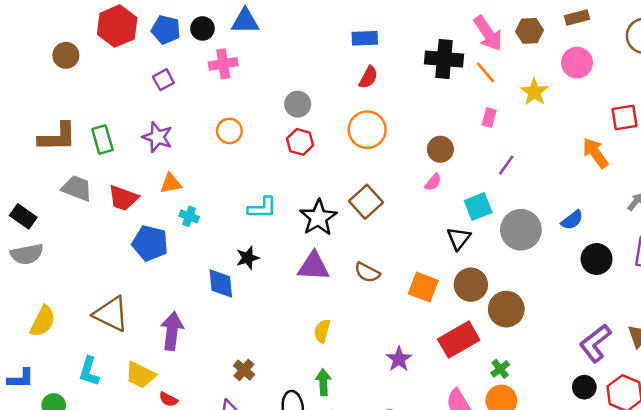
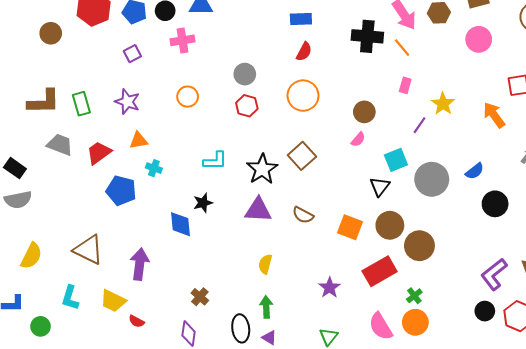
yellow star: (534, 92) -> (443, 104), moved
red trapezoid: (123, 198) -> (99, 153), turned 124

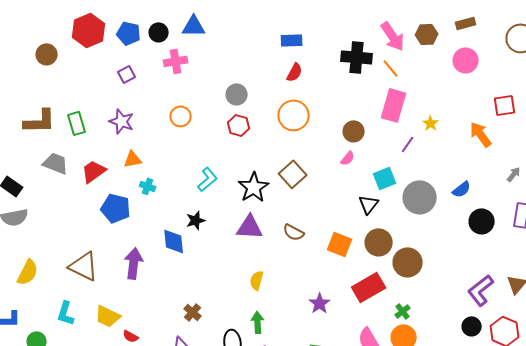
pink rectangle: (405, 85) -> (394, 105), size x2.0
yellow star: (443, 104) -> (431, 123), size x0.7
cyan L-shape: (215, 161) -> (208, 179), turned -40
purple arrow: (140, 264) -> (134, 263), moved

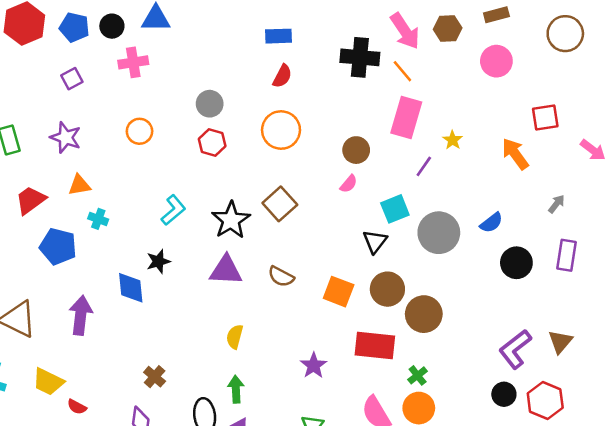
red rectangle: (369, 287) -> (375, 345), turned 36

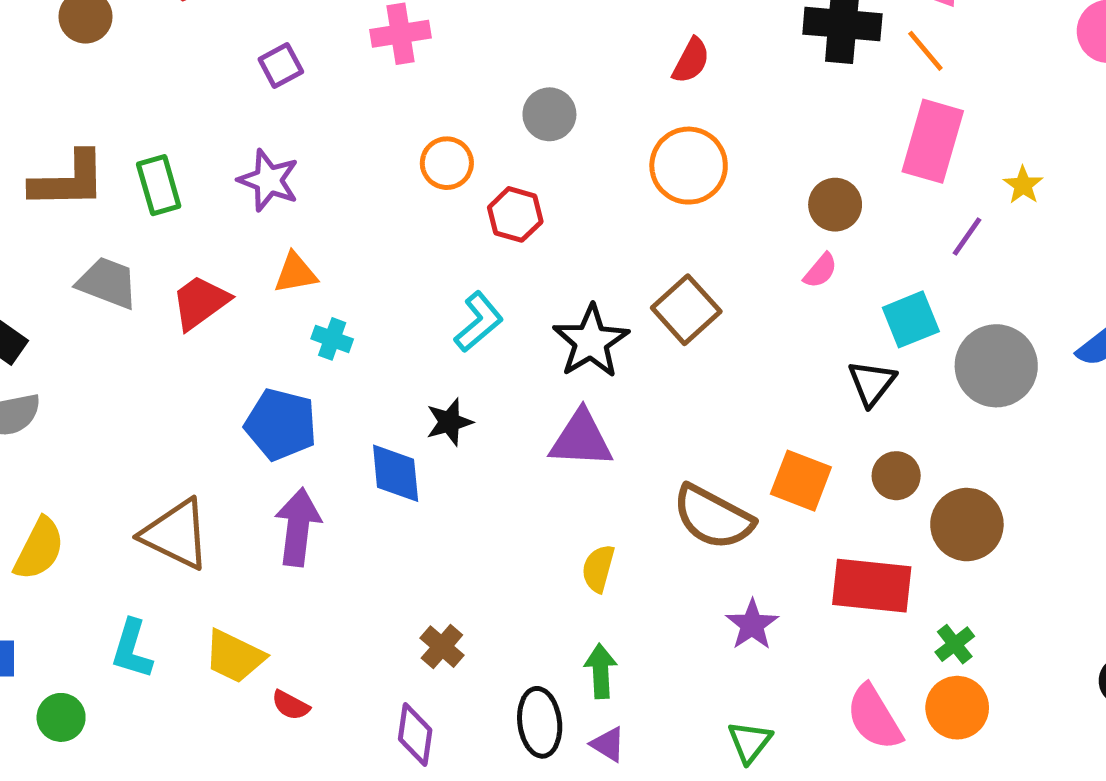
orange circle: (140, 131) -> (447, 163), moved
red hexagon: (212, 143) -> (515, 214), moved
blue pentagon: (58, 246) -> (281, 424), moved
brown semicircle: (281, 277) -> (713, 517), moved, size x1.6
brown circle: (387, 289) -> (896, 476), size x0.7

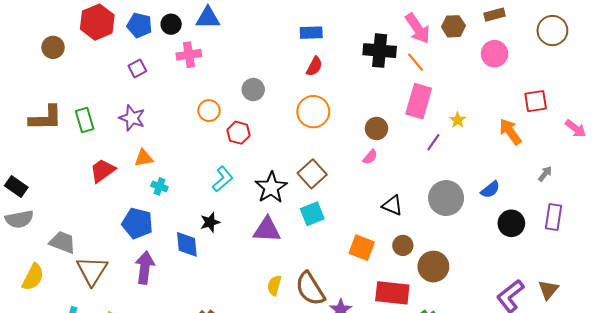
gray trapezoid: (107, 283) -> (63, 242), moved
cyan square: (911, 319) -> (312, 214), moved
black triangle: (872, 383) -> (392, 205), turned -45
brown semicircle: (713, 517) -> (310, 289), moved, turned 30
brown triangle: (176, 534) -> (92, 271), turned 36

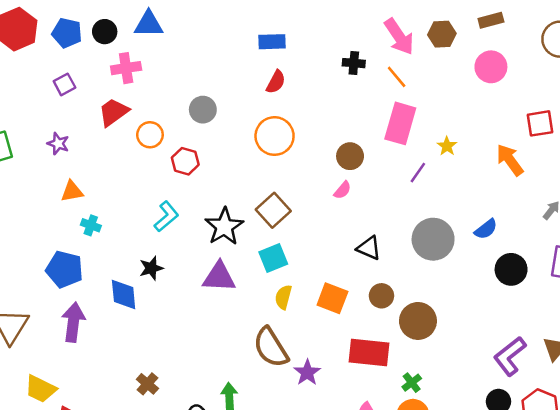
black cross: (380, 51) -> (354, 63), size x0.6
purple star: (132, 118) -> (58, 144), size x0.7
red trapezoid: (103, 171) -> (114, 112), moved
yellow semicircle: (274, 285) -> (283, 297), moved

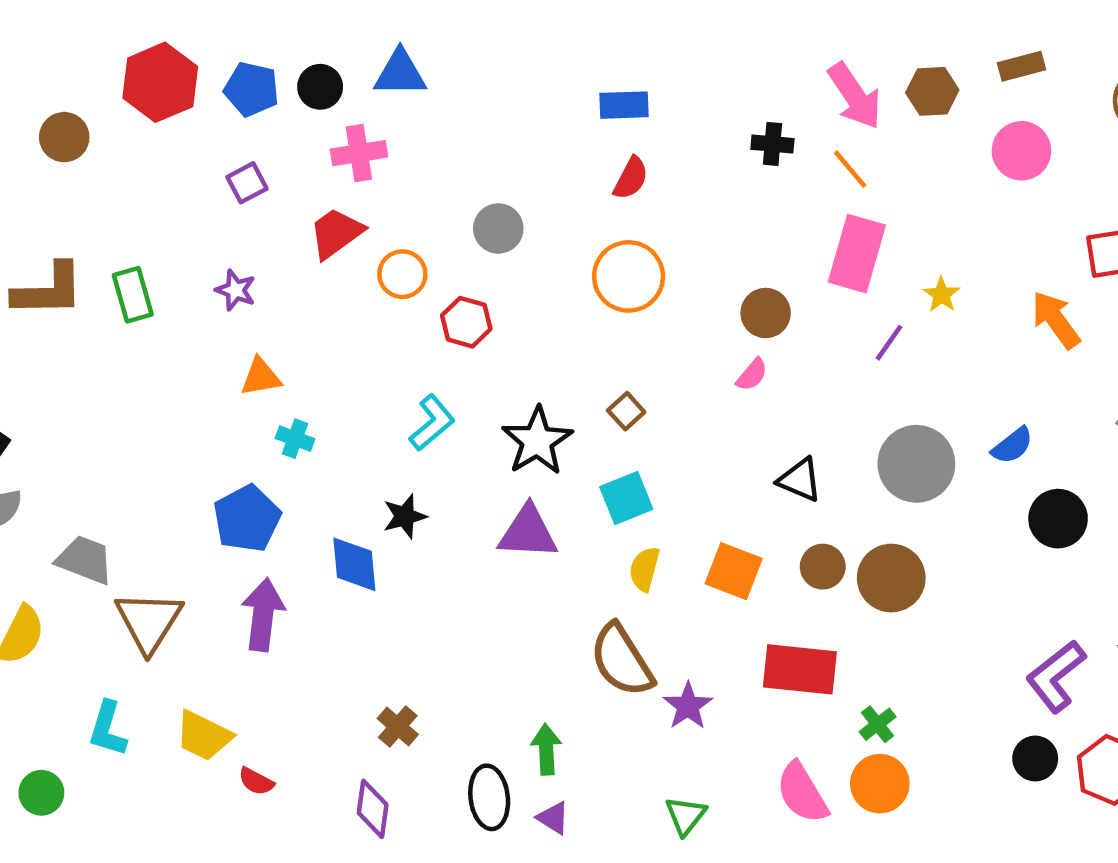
brown square: (273, 210) -> (626, 411), size x0.6
blue pentagon: (64, 269) -> (247, 519), turned 30
brown circle: (418, 321) -> (891, 578), moved

